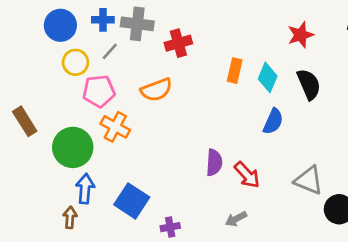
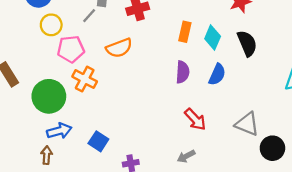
gray line: (110, 51) -> (89, 16), moved
purple semicircle: (214, 163) -> (183, 72), moved
blue arrow: (85, 189) -> (59, 131), turned 70
blue square: (132, 201) -> (98, 141), size x0.7

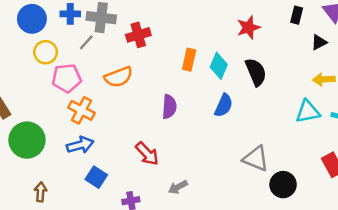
purple semicircle: (183, 72) -> (169, 107), moved
green circle: (49, 96) -> (27, 140), moved
red arrow: (195, 119) -> (147, 154), moved
blue arrow: (59, 131) -> (80, 145), moved
gray arrow: (186, 156) -> (178, 187), moved

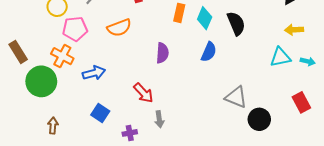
orange cross: (81, 110) -> (62, 56), moved
blue arrow: (80, 145) -> (94, 73), moved
gray arrow: (178, 187) -> (159, 119), moved, turned -70

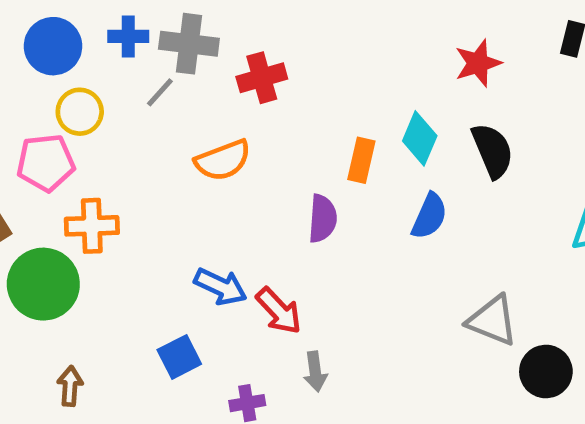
orange rectangle: (179, 13) -> (361, 160), moved
pink pentagon: (75, 29) -> (46, 163), moved
orange cross: (62, 56) -> (92, 226), turned -30
blue arrow: (94, 73) -> (221, 287), moved, turned 40
blue square: (100, 113) -> (179, 357), turned 30

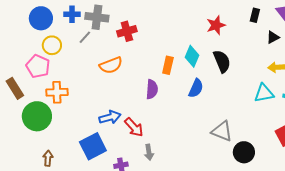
pink pentagon: (46, 163) -> (38, 66), turned 30
blue arrow: (221, 287) -> (110, 117), turned -40
blue square: (179, 357) -> (93, 146), size x1.5

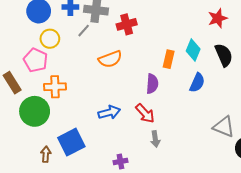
red arrow: (134, 127) -> (145, 113), moved
blue square: (93, 146) -> (71, 142), moved
gray arrow: (149, 152) -> (155, 139), moved

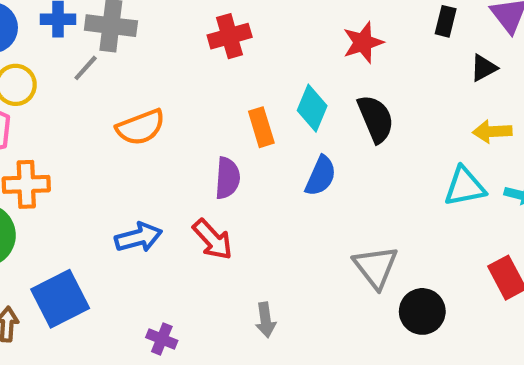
red cross: (127, 24) -> (230, 36), moved
orange rectangle: (169, 59) -> (261, 127), turned -30
gray triangle: (224, 127) -> (376, 267), turned 30
gray arrow: (155, 139) -> (266, 320), moved
purple cross: (120, 161) -> (162, 339), turned 32

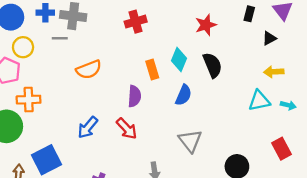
gray line: (86, 68) -> (60, 38), turned 48
blue arrow: (138, 237) -> (88, 127), turned 145
gray triangle: (376, 267) -> (190, 141), moved

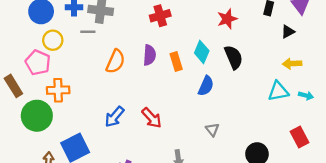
orange semicircle: (89, 70) -> (116, 61), turned -45
purple semicircle: (134, 96) -> (150, 55), moved
gray triangle: (190, 141) -> (212, 130), size x0.6

